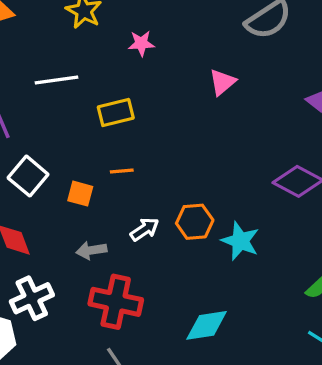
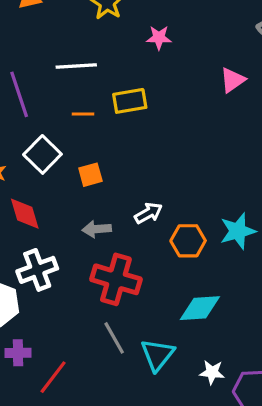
orange line: (122, 171) -> (83, 114), moved
orange square: (80, 194) -> (90, 175), turned -35
orange hexagon: (195, 222) -> (188, 241), moved
cyan star: (240, 241) -> (238, 231), turned 30

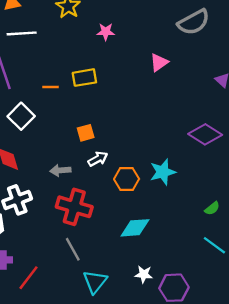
white line: (76, 66) -> (22, 33), moved
orange square: (90, 175) -> (86, 133), moved
cyan triangle: (157, 355) -> (95, 282), moved

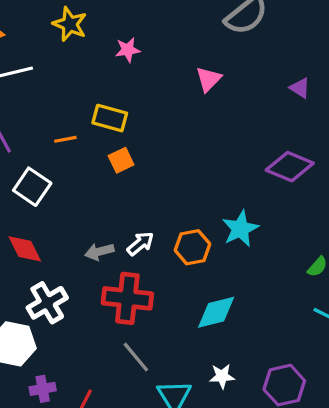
yellow rectangle: (84, 78) -> (110, 118), turned 35
orange square: (86, 133) -> (121, 160), moved
white arrow: (98, 159) -> (140, 244), moved
white star: (144, 274) -> (222, 376), moved

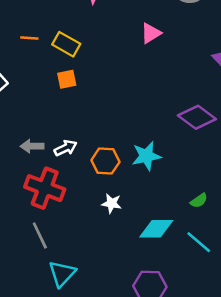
orange line: (65, 139) -> (29, 38), moved
cyan diamond: (216, 312) -> (156, 229), moved
white star: (222, 376) -> (112, 203), moved

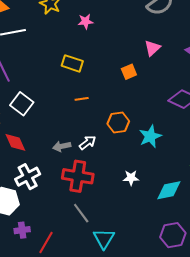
pink triangle: (151, 33) -> (152, 48), moved
orange line: (29, 38) -> (82, 99), moved
orange square: (67, 79) -> (129, 72), moved
orange hexagon: (105, 161) -> (118, 122), moved

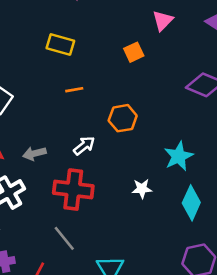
cyan star: (150, 136) -> (179, 156), moved
gray arrow: (62, 146) -> (34, 154), moved
cyan diamond: (169, 190) -> (191, 203), turned -52
gray line: (81, 213) -> (64, 238), moved

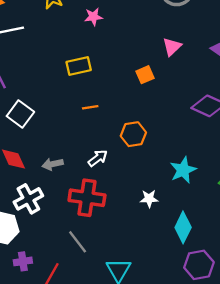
yellow rectangle: (60, 44) -> (79, 66), turned -30
cyan diamond: (191, 203) -> (183, 227), moved

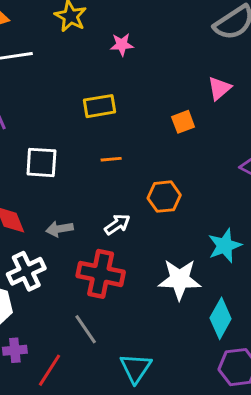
white square: (20, 114) -> (41, 162), moved, turned -36
white star: (149, 199) -> (179, 279), size x1.8

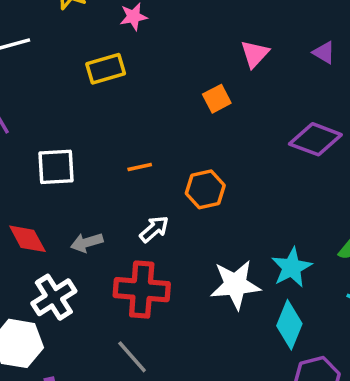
yellow rectangle: (99, 106) -> (106, 69), moved
orange line: (111, 159) -> (140, 167), moved
cyan star: (225, 246) -> (292, 267), moved

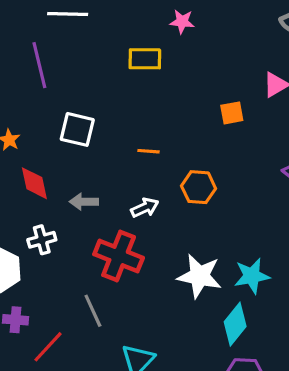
white cross: (54, 297) -> (42, 240), size x0.7

